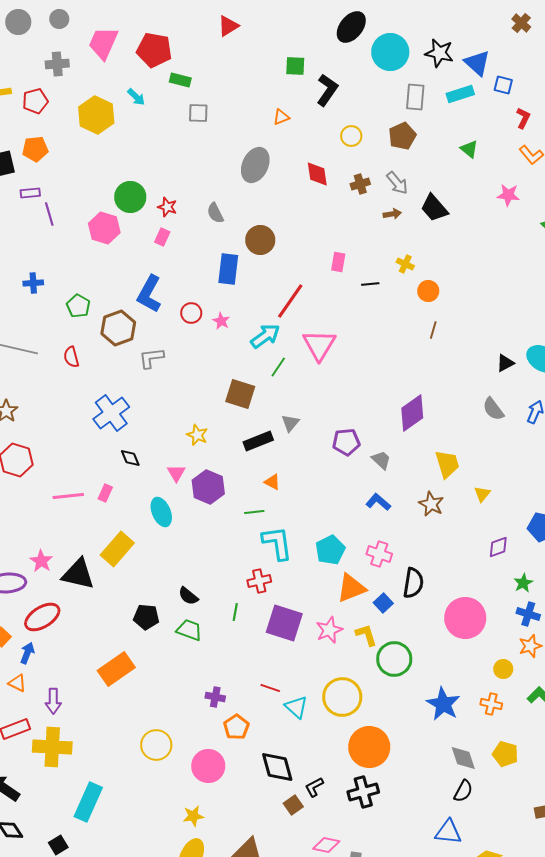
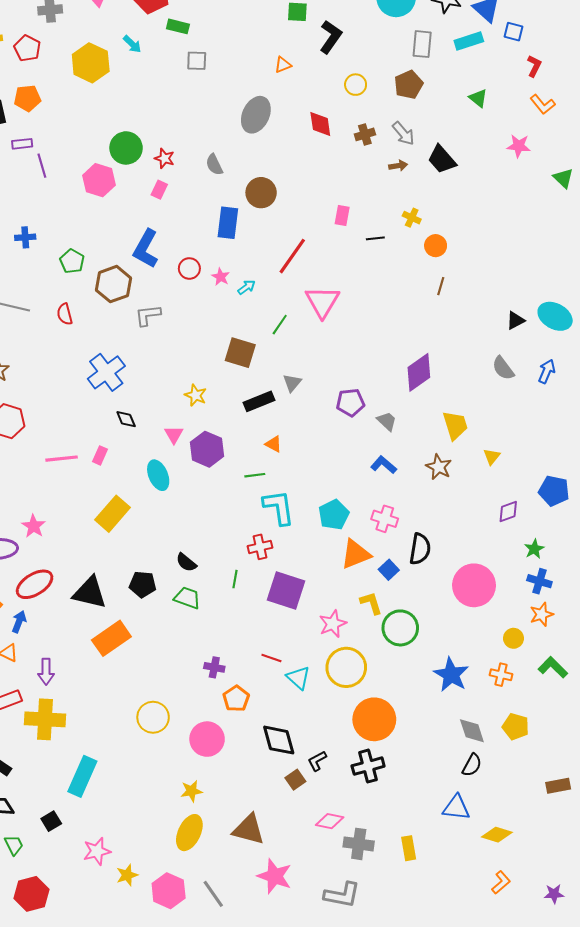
red pentagon: (35, 101) -> (27, 48), turned -30
cyan arrow: (265, 336) -> (247, 287), moved, size x0.6
black triangle: (78, 574) -> (90, 593), moved
pink star: (329, 630) -> (333, 624), moved

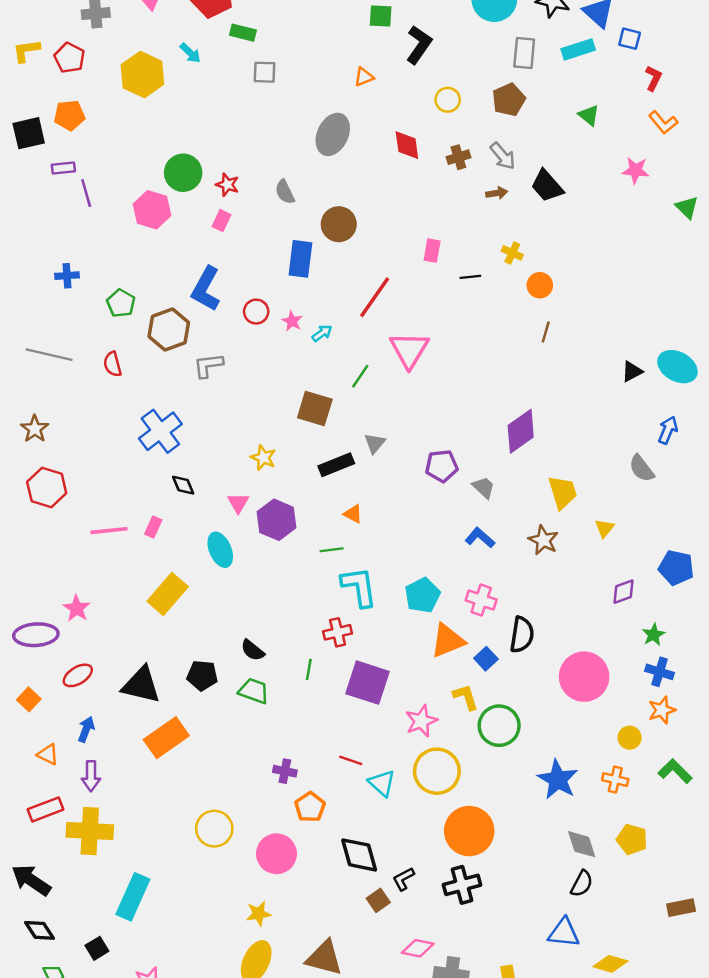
gray semicircle: (503, 368) -> (642, 468), moved
red ellipse: (35, 584) -> (78, 675), size x0.7
blue arrow: (19, 622) -> (86, 729), moved

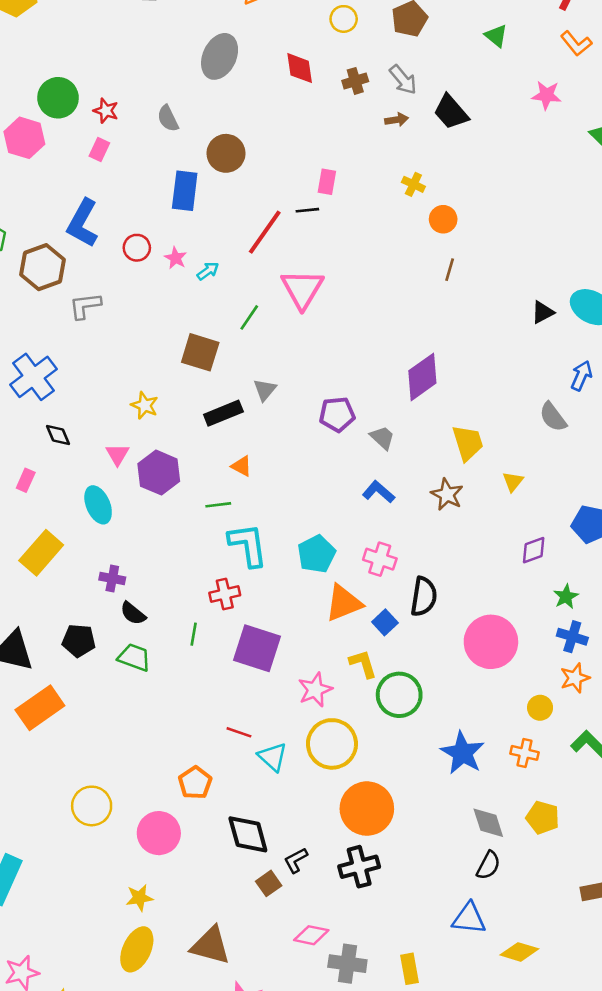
black line: (470, 277) -> (307, 210), moved
purple cross: (285, 771) -> (112, 579), moved

